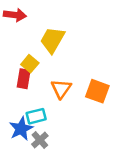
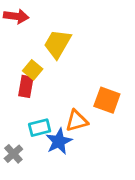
orange triangle: (61, 89) -> (77, 121), moved, turned 40
blue star: (21, 129) -> (59, 141), moved
gray cross: (40, 140) -> (13, 154), moved

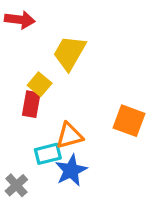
orange triangle: (77, 121) -> (69, 136), moved

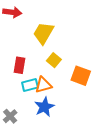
yellow square: (40, 84) -> (54, 60), moved
cyan rectangle: (48, 154) -> (30, 85), moved

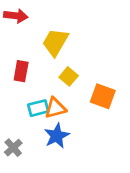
red rectangle: (19, 65) -> (21, 71), moved

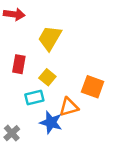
yellow square: (69, 76) -> (47, 77), moved
orange triangle: (55, 108) -> (69, 107), moved
blue star: (57, 136) -> (51, 122), turned -30

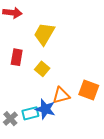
orange square: (93, 87) -> (89, 90), moved
cyan rectangle: (34, 97) -> (30, 113), moved

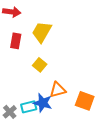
red rectangle: (17, 57) -> (16, 41), moved
orange square: (89, 90) -> (85, 101), moved

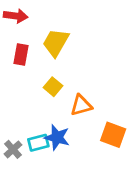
orange triangle: (58, 90) -> (81, 105), moved

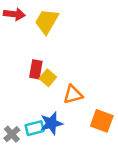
yellow trapezoid: (56, 43) -> (47, 21), moved
red rectangle: (21, 55) -> (36, 69), moved
blue star: (57, 137) -> (51, 123), turned -30

